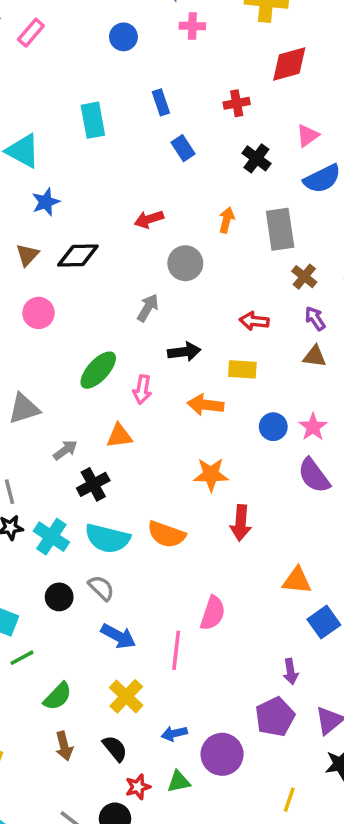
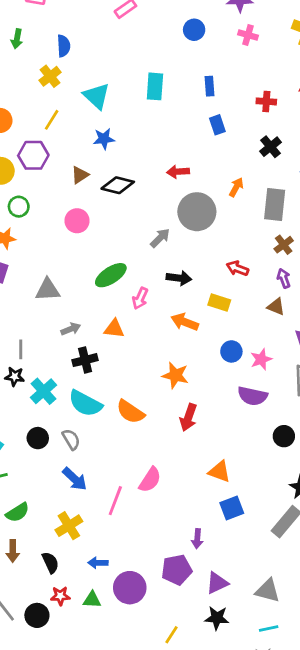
gray circle: (185, 263) -> (197, 212), size x1.4
purple semicircle: (314, 476) -> (252, 396), turned -56

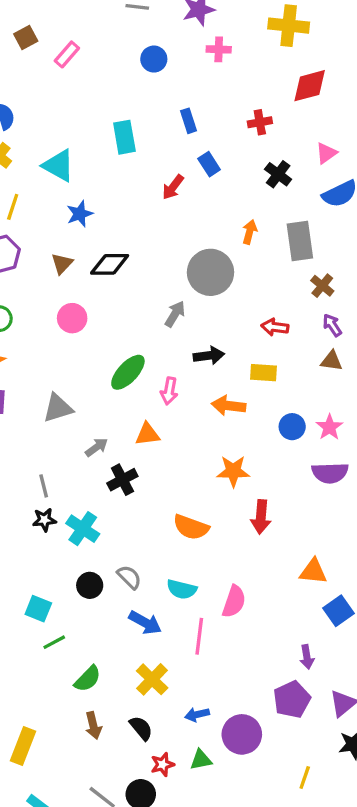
red arrow: (178, 172) -> (173, 187), moved, turned -35
cyan semicircle: (85, 403) -> (182, 589), moved, size x0.7

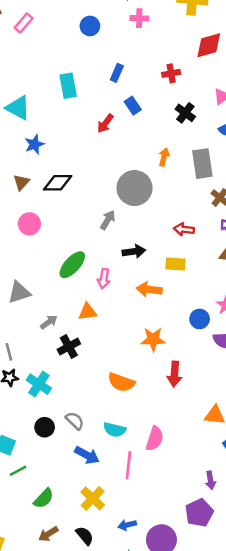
blue rectangle: (189, 121) -> (117, 73), turned 42
blue circle: (292, 427) -> (200, 319), moved
brown arrow: (93, 726) -> (48, 534), turned 72

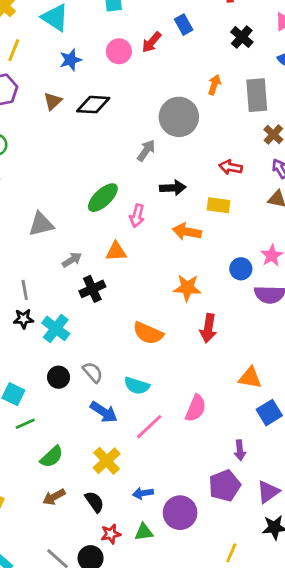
pink circle: (29, 224) -> (119, 51), moved
pink semicircle: (155, 439) -> (196, 408), moved
pink line: (128, 465) -> (149, 427), turned 36

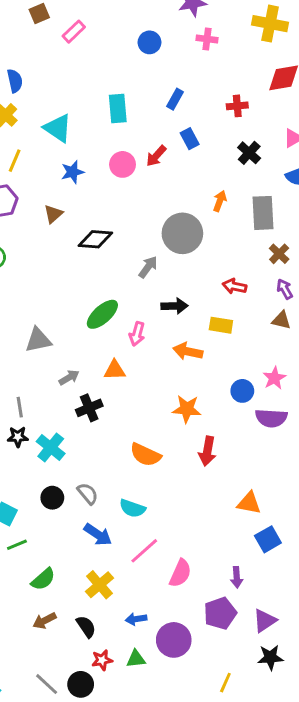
black diamond: (93, 105) -> (95, 239), moved
pink semicircle: (196, 408) -> (180, 573), moved

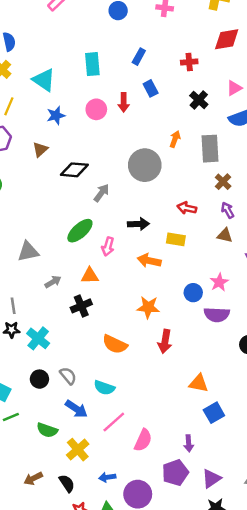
red arrow: (156, 156) -> (124, 102), turned -42
gray arrow: (148, 267) -> (101, 193), moved
black cross: (89, 408) -> (81, 306), moved
green semicircle: (43, 579) -> (47, 430), moved, turned 60

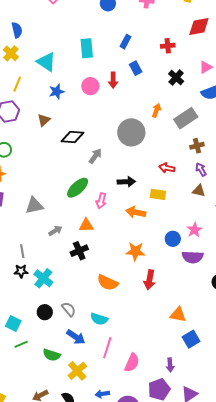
gray rectangle: (210, 149) -> (186, 118), turned 60
brown cross: (223, 182) -> (197, 146), turned 32
pink line: (114, 422) -> (107, 348), turned -30

